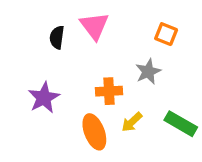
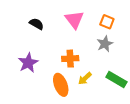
pink triangle: (94, 26) -> (74, 20), moved
black semicircle: (57, 37) -> (37, 24), turned 112
gray star: (148, 72) -> (105, 44), moved

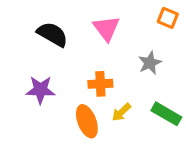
orange square: (107, 22) -> (168, 18), moved
black semicircle: (37, 24) -> (52, 34), size x1.5
purple star: (28, 63) -> (40, 90), turned 30

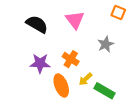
orange cross: (100, 84) -> (71, 59), turned 35
purple star: (40, 90) -> (40, 63), moved
green rectangle: (166, 114) -> (105, 91), moved

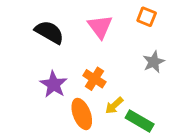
orange square: (118, 13) -> (147, 17), moved
gray star: (106, 44) -> (154, 62), moved
purple star: (40, 63) -> (54, 84), turned 30

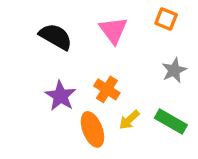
green rectangle: (140, 121) -> (171, 121), moved

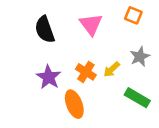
black semicircle: (56, 37) -> (45, 30), turned -140
yellow arrow: (129, 120) -> (112, 69), moved

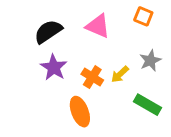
pink triangle: (91, 24) -> (98, 26), turned -30
black semicircle: (45, 30) -> (48, 32), turned 76
purple star: (49, 77) -> (54, 67), moved

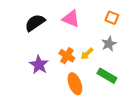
orange square: (143, 16) -> (112, 18), moved
purple star: (54, 67) -> (39, 65), moved
orange ellipse: (80, 112) -> (75, 84), moved

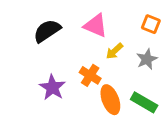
yellow arrow: (87, 54) -> (114, 51), moved
orange ellipse: (75, 84) -> (110, 100), moved

